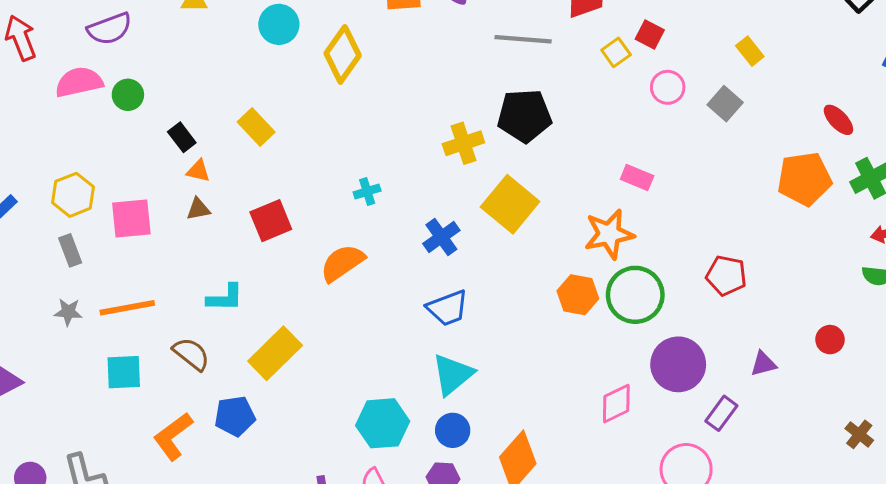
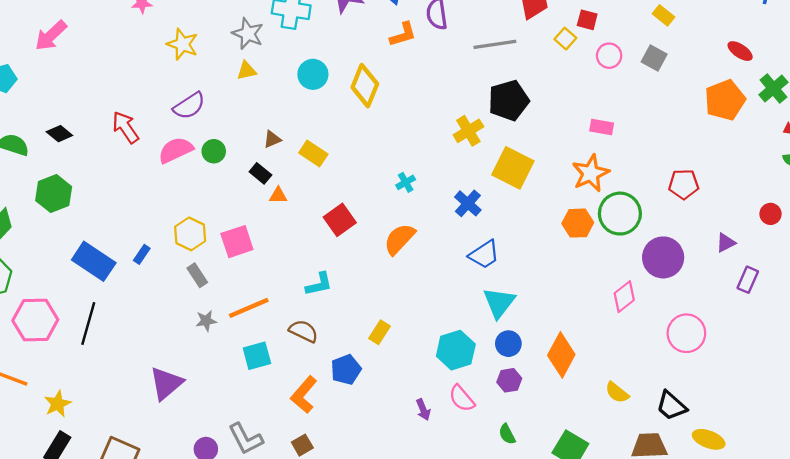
brown triangle: (198, 209) -> (272, 139), moved
yellow rectangle: (275, 353) -> (380, 332), moved, size x0.6
purple rectangle: (721, 413) -> (748, 280), moved

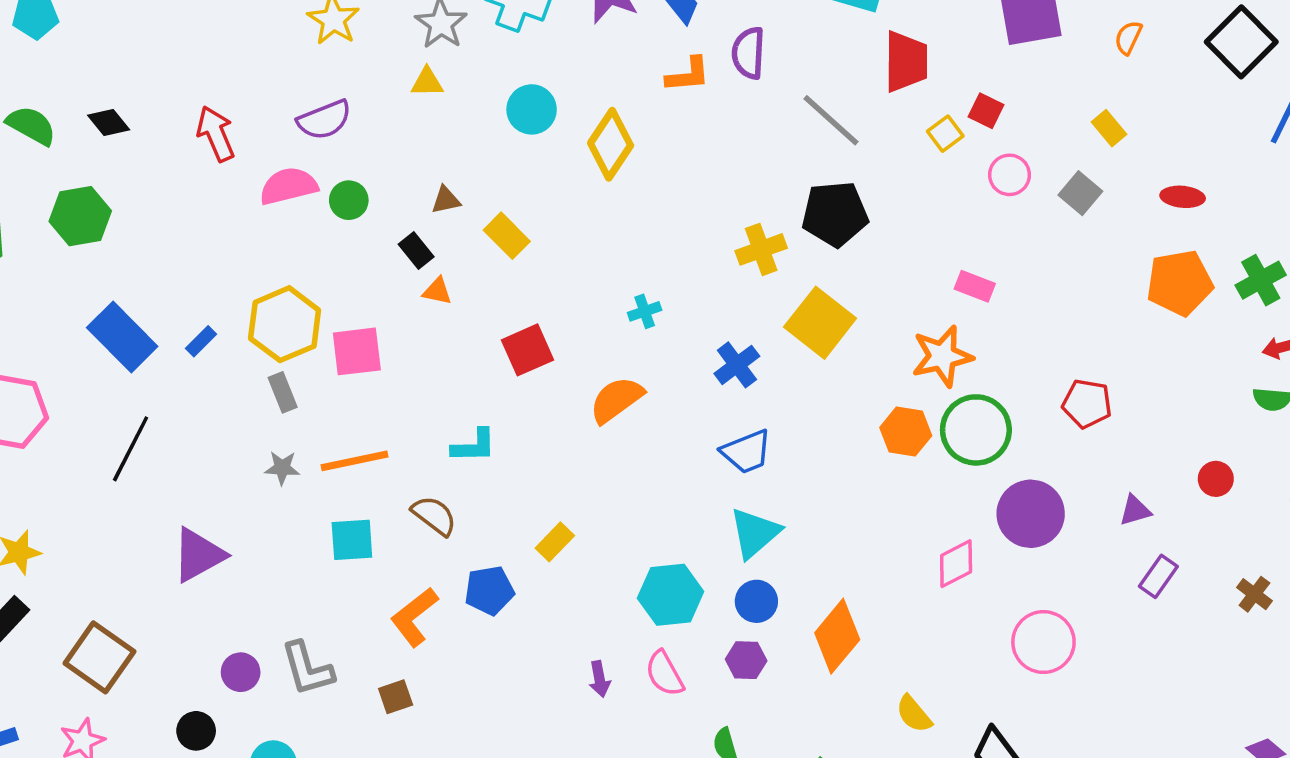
gray line: (495, 44) -> (831, 120), turned 39
red ellipse: (740, 51) -> (1183, 197), moved, turned -40
yellow hexagon: (190, 234) -> (285, 324), size x1.4
black line: (88, 323) -> (131, 449), moved

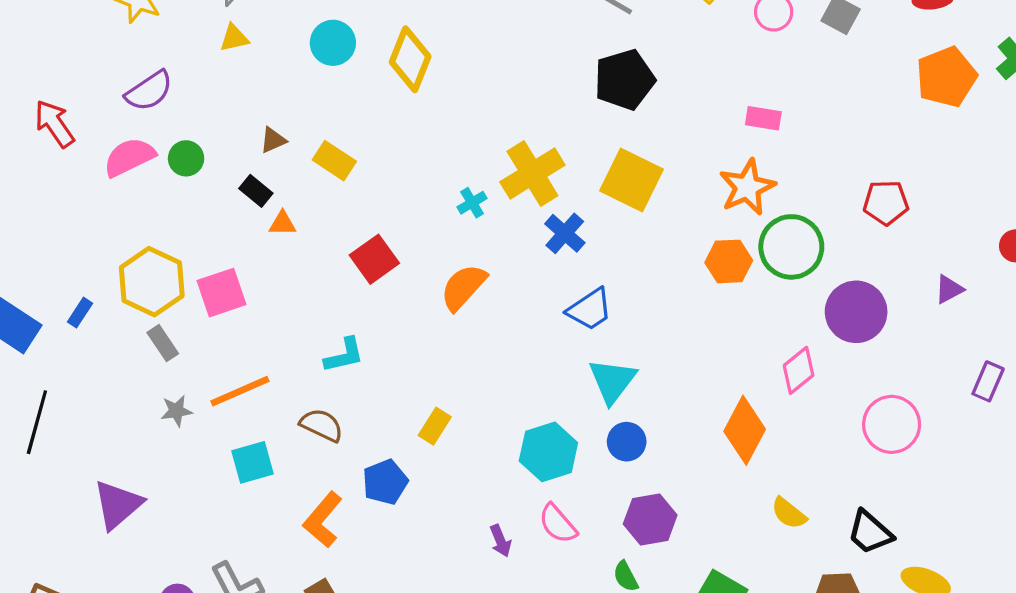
yellow cross: (761, 249) -> (532, 174), moved, size x1.4
purple rectangle: (1158, 576) -> (988, 381), moved
orange diamond: (837, 636) -> (745, 430), moved
purple hexagon: (746, 660) -> (650, 519), moved, size x1.4

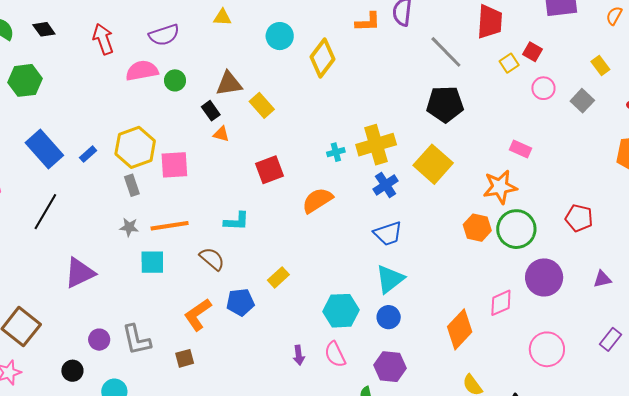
brown triangle: (273, 140) -> (229, 84), size x1.6
cyan square: (252, 462) -> (152, 262), moved

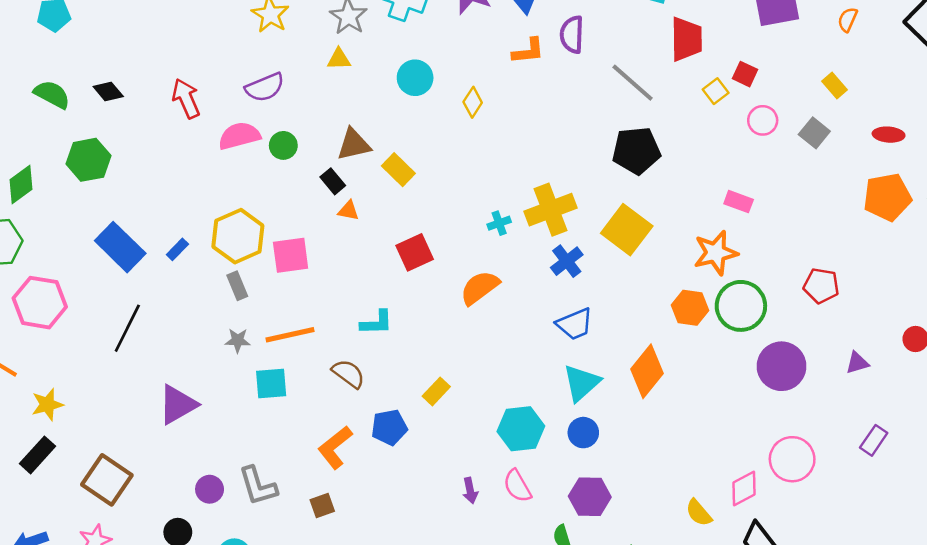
yellow diamond: (322, 58) -> (473, 102), size x0.6
pink diamond: (501, 303) -> (744, 489), moved
orange diamond: (460, 329) -> (647, 371), moved

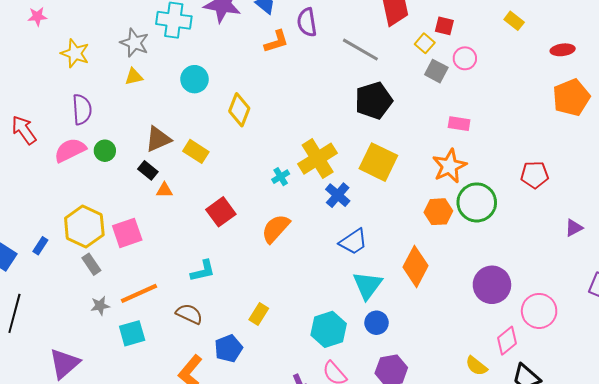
purple semicircle: (265, 87) -> (82, 109), turned -60
yellow diamond: (473, 102) -> (239, 110), moved, size x1.4
gray square: (814, 133) -> (436, 71), moved
purple circle: (782, 366) -> (492, 285), moved

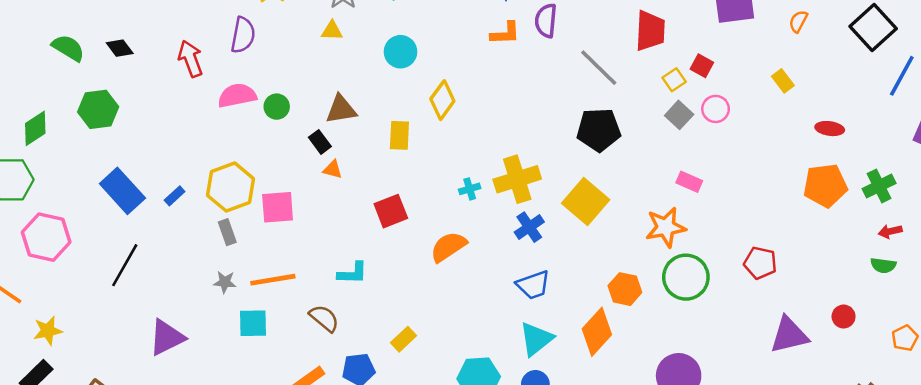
purple semicircle: (82, 109) -> (243, 35), moved
yellow rectangle: (196, 151) -> (399, 135), moved, turned 45
orange hexagon: (438, 212) -> (625, 289), moved
purple triangle: (574, 228) -> (789, 335), size x1.8

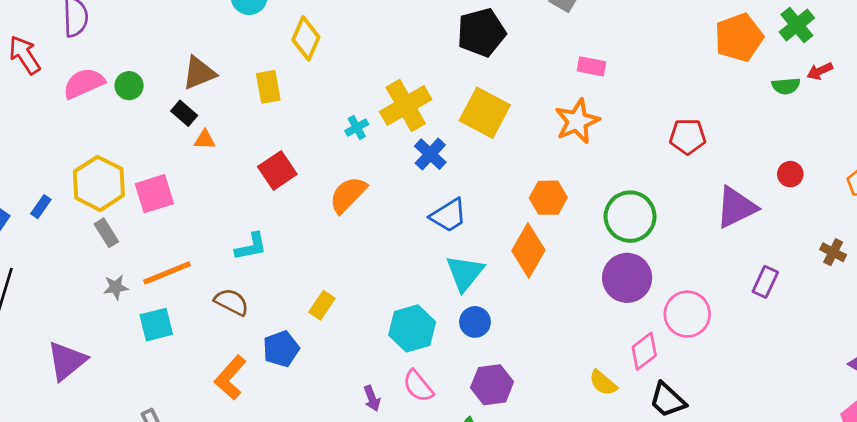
green semicircle: (883, 265) -> (786, 86), moved
green circle: (686, 277) -> (630, 217), moved

